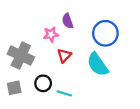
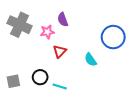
blue circle: (105, 33) -> (113, 37), moved
gray cross: (21, 56) -> (20, 25), moved
cyan semicircle: (98, 64) -> (91, 60), size x0.6

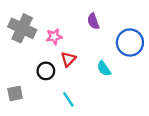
purple semicircle: (63, 20) -> (93, 21), moved
black circle: (40, 77) -> (46, 71), moved
cyan line: (60, 86) -> (68, 99), turned 40

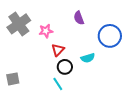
gray cross: (22, 28) -> (19, 24), turned 30
cyan semicircle: (104, 69) -> (88, 58), turned -72
black circle: (46, 71) -> (65, 67), moved

